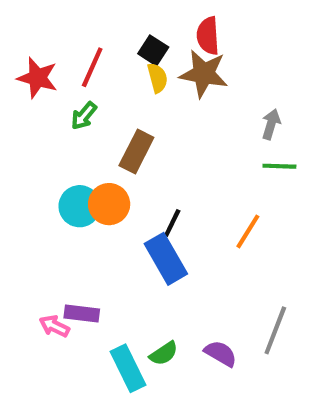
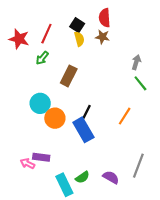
brown star: (204, 74) -> (102, 37), size x0.6
green line: (279, 166) -> (140, 83), turned 49
orange circle: (109, 204) -> (55, 118), moved

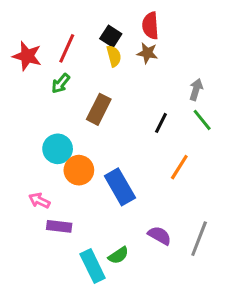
black line: (87, 112) -> (161, 123), moved
pink arrow: (27, 164) -> (39, 201), moved
purple semicircle: (111, 177) -> (160, 236), moved

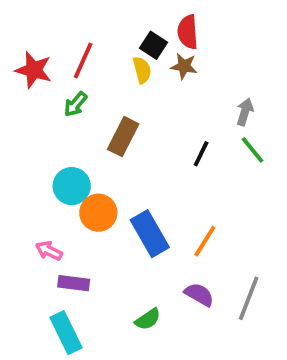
black square: (111, 36) -> (154, 45), moved
orange line: (179, 167) -> (205, 241), moved
cyan rectangle: (93, 266) -> (66, 333), moved

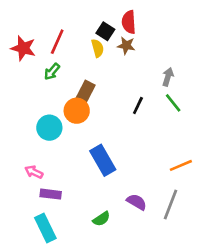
orange circle: (98, 213) -> (77, 111), moved
orange line: (205, 241) -> (181, 165), moved, turned 35

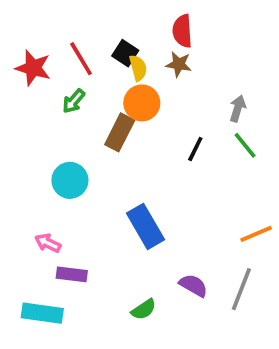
black square: (105, 31) -> (125, 53), moved
red line: (57, 42) -> (81, 59), turned -55
orange circle: (77, 111) -> (142, 103), moved
cyan rectangle: (45, 228) -> (42, 313), moved, turned -56

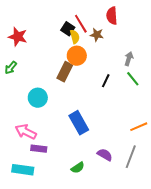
red semicircle: (182, 31) -> (112, 16), moved
red line: (81, 59) -> (81, 24), moved
green arrow: (74, 101) -> (11, 68), moved
pink arrow: (48, 243) -> (26, 132), size x1.5

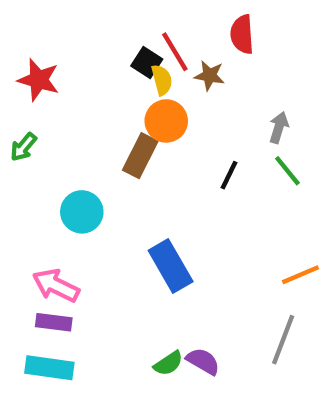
purple rectangle: (39, 149) -> (54, 322), moved
purple semicircle: (105, 155) -> (203, 361), moved

